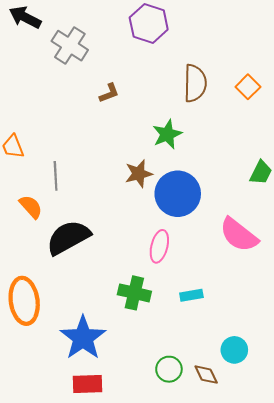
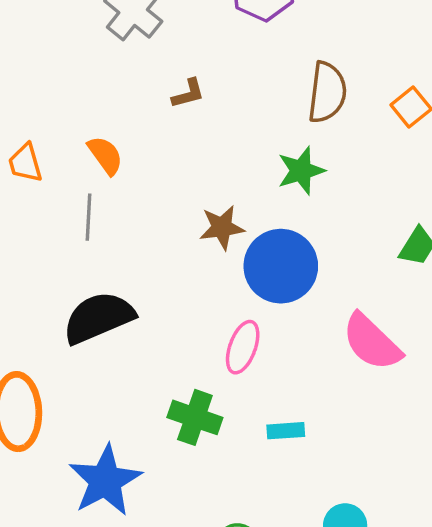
green star: (167, 134) -> (301, 171), moved
orange semicircle: (31, 207) -> (105, 155), moved

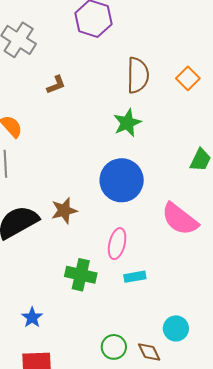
brown star: (222, 227) -> (64, 211), moved
pink ellipse: (243, 347) -> (117, 244), moved
blue star: (105, 481) -> (32, 317), size x0.5

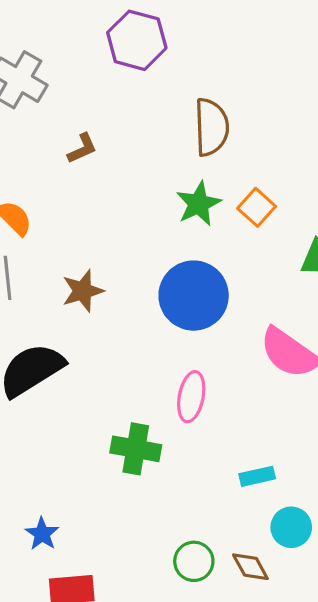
orange square: (188, 78) -> (257, 207), moved
brown star: (64, 211) -> (83, 291), moved
cyan rectangle: (135, 277) -> (257, 476), moved
blue star: (32, 317) -> (42, 534), moved

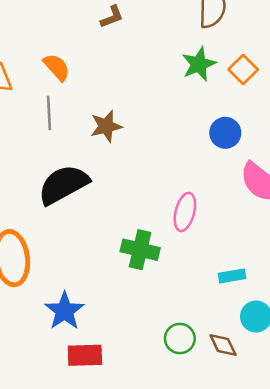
blue circle: (194, 296) -> (225, 133), moved, size x0.6
blue star: (42, 534) -> (64, 311), size x1.5

